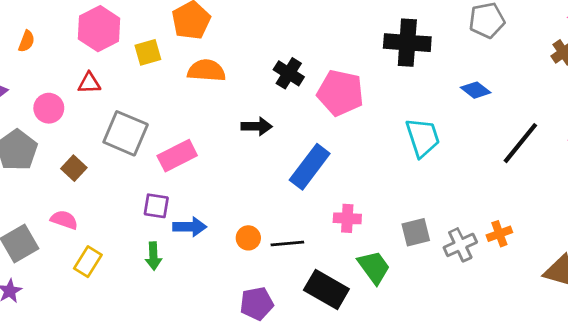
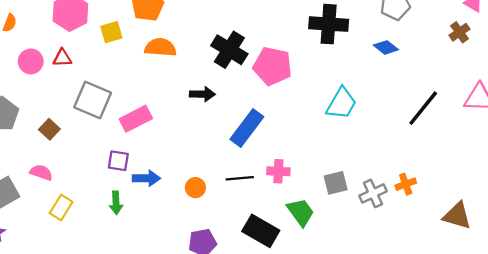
black cross: (289, 73) -> (229, 50), size x1.4
blue diamond: (476, 90) -> (386, 47), moved
pink circle: (49, 108) -> (31, 61), moved
cyan trapezoid: (423, 137) -> (341, 103), turned 48
black line: (287, 243) -> (240, 178), moved

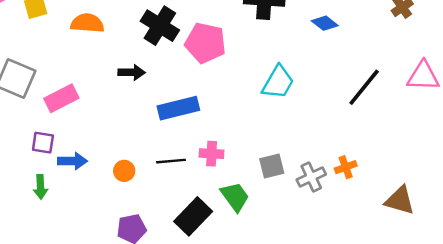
blue rectangle: (247, 128) -> (178, 108), turned 39
black rectangle: (261, 231) -> (193, 216), turned -76

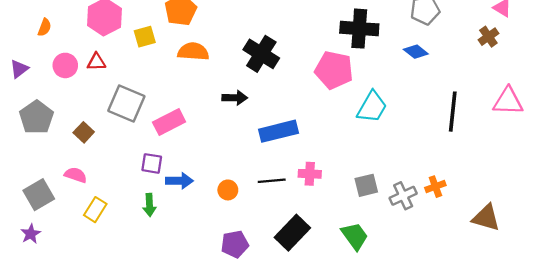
pink pentagon: (205, 43) -> (334, 70), moved
black line: (364, 87) -> (453, 112), turned -33
green trapezoid: (235, 197) -> (355, 236), moved

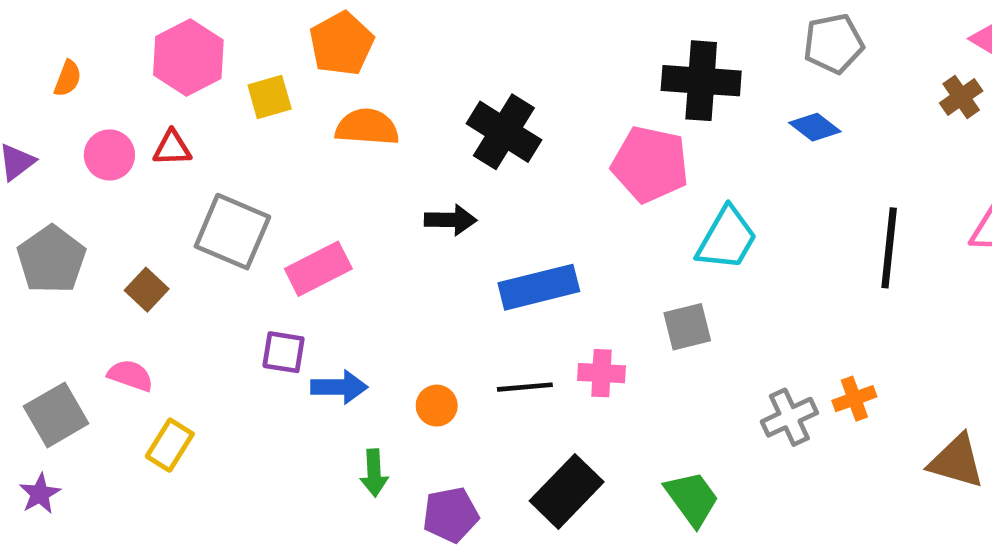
gray square: (366, 185) -> (687, 327), moved
green arrow: (149, 205) -> (374, 473), moved

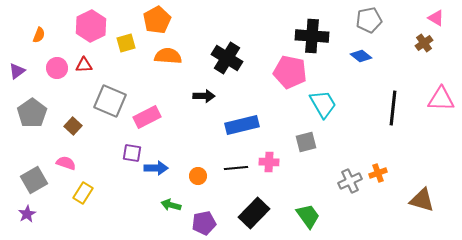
cyan trapezoid: (727, 239) -> (323, 104), turned -60
green arrow: (374, 473) -> (171, 205), turned 108

